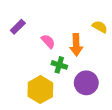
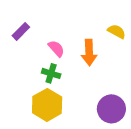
green cross: (59, 65) -> (51, 73), moved
purple circle: (86, 83) -> (111, 109), moved

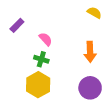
yellow semicircle: (117, 31) -> (94, 13), moved
orange arrow: (89, 52) -> (90, 52), moved

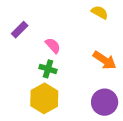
yellow semicircle: (94, 13) -> (100, 12), moved
orange arrow: (90, 52) -> (105, 60), turned -54

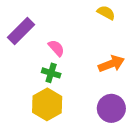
purple rectangle: (20, 30) -> (21, 31), size x1.5
orange arrow: (105, 60) -> (111, 64), turned -55

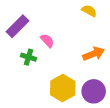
green cross: (51, 73) -> (28, 57), moved
yellow hexagon: (47, 104) -> (63, 88), moved

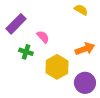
yellow hexagon: (63, 88) -> (57, 67), moved

